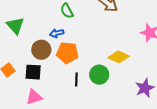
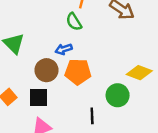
black line: (76, 79) -> (92, 116), moved

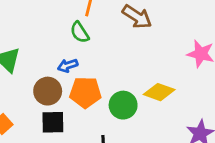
green circle: (118, 95) -> (123, 105), moved
black square: (39, 97) -> (53, 122), moved

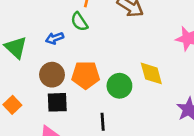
blue arrow: (68, 66) -> (55, 38), moved
yellow diamond: (159, 92) -> (151, 73), turned 56

